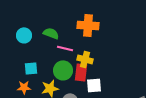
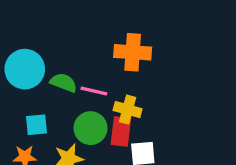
green semicircle: (51, 33) -> (64, 83), moved
cyan circle: (24, 35) -> (25, 69), size x1.5

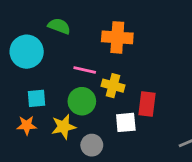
green semicircle: (64, 83) -> (59, 26), moved
red rectangle: (121, 131) -> (147, 104), moved

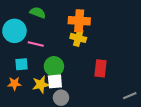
pink line: (85, 70) -> (36, 44), moved
yellow cross: (113, 86) -> (78, 38), moved
white square: (126, 122) -> (55, 81), moved

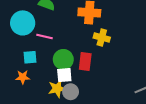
yellow cross: (78, 38) -> (102, 38), moved
red rectangle: (100, 68) -> (85, 62), moved
yellow star: (41, 85) -> (57, 89), moved

